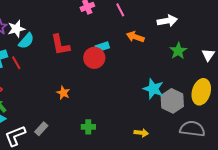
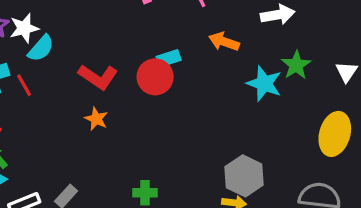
red L-shape: (60, 45) -> (98, 77), moved, turned -45
cyan star: (153, 89) -> (264, 84), moved
orange star: (63, 93) -> (96, 119), moved
gray hexagon: (172, 101) -> (244, 176), moved

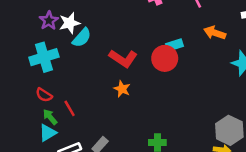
red line: (24, 85) -> (70, 108), moved

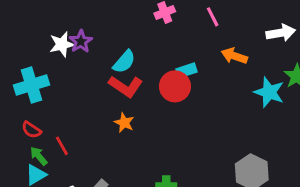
purple star: (49, 21) -> (81, 41), moved
cyan semicircle: (82, 38) -> (124, 62), moved

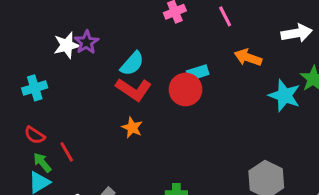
cyan cross: (31, 85) -> (35, 88), size x0.7

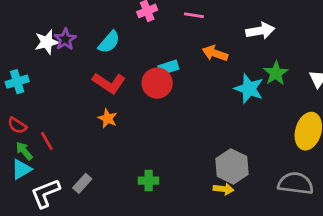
pink line: (225, 16) -> (194, 15), turned -54
cyan semicircle: (132, 64) -> (109, 42), moved

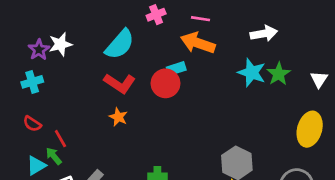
purple star: (65, 39) -> (39, 50), moved
cyan semicircle: (109, 42) -> (120, 44), size x1.4
orange arrow: (215, 53) -> (198, 43), moved, size x1.4
cyan star: (249, 89) -> (252, 73), moved
green arrow: (24, 151) -> (54, 156), moved

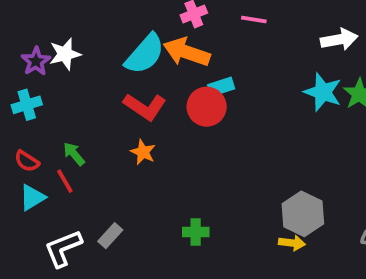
orange arrow: (198, 43) -> (187, 52), moved
green arrow: (54, 156) -> (74, 154), moved
cyan triangle: (36, 165) -> (32, 197), moved

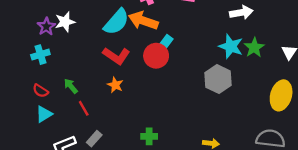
cyan rectangle: (221, 87) -> (165, 43), turned -35
red line: (65, 181) -> (84, 108), moved
gray hexagon: (303, 214) -> (218, 79), moved

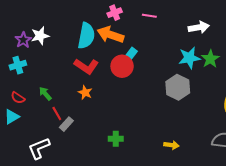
cyan semicircle: (116, 22) -> (86, 36), turned -30
cyan star: (231, 46) -> (189, 58), turned -30
cyan triangle: (44, 114) -> (12, 117), moved
gray rectangle: (94, 139) -> (66, 124), moved

